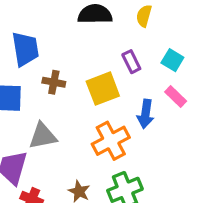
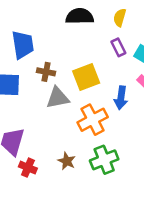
purple rectangle: (131, 62) -> (118, 47), moved
gray triangle: (43, 136) -> (58, 98), moved

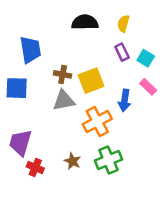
brown cross: (46, 72) -> (63, 74), moved

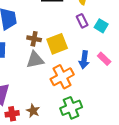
pink rectangle: (148, 87) -> (104, 59), moved
brown star: (72, 161) -> (33, 111), moved
red cross: (35, 167) -> (12, 114), turned -32

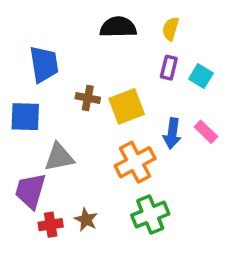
purple rectangle: (82, 21) -> (169, 68), turned 40
gray triangle: (35, 60) -> (59, 157), moved

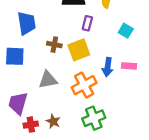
purple rectangle: (169, 68) -> (87, 23), moved
pink rectangle: (206, 132) -> (129, 66), turned -40
gray triangle: (59, 157) -> (48, 80), moved

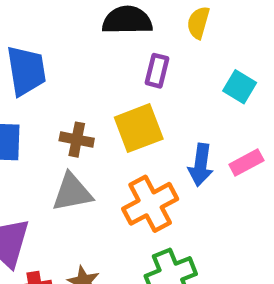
brown cross: (54, 45) -> (77, 140), moved
pink rectangle: (129, 66) -> (246, 163), turned -32

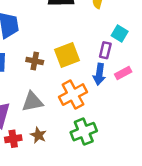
purple rectangle: (157, 71) -> (105, 50), moved
gray triangle: (72, 192) -> (32, 102), moved

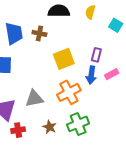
cyan square: (120, 34) -> (116, 25), moved
brown cross: (35, 61) -> (39, 33), moved
brown star: (38, 135) -> (50, 127), moved

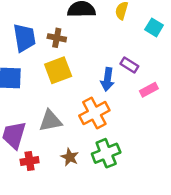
purple rectangle: (96, 55) -> (129, 65), turned -72
yellow square: (64, 59) -> (58, 70), moved
blue arrow: (91, 75) -> (107, 79), moved

